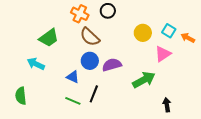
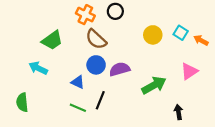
pink triangle: (163, 54) -> (189, 71), moved

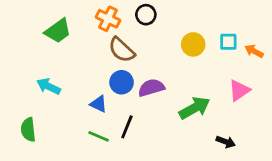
cyan square: (181, 33) -> (228, 42), turned -32
green trapezoid: (52, 40) -> (58, 31), moved
black arrow: (179, 112) -> (226, 142), turned 120

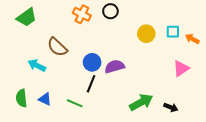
green trapezoid: (58, 31) -> (27, 17), moved
brown semicircle: (122, 50) -> (57, 47), moved
blue triangle: (99, 104) -> (45, 99), moved
green arrow: (195, 108) -> (141, 102), moved
black line: (127, 127) -> (91, 84), moved

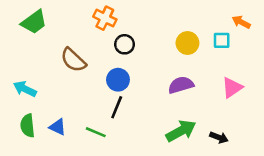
black circle: (110, 11) -> (125, 44), moved
orange arrow: (192, 39) -> (241, 22), moved
cyan arrow: (37, 65) -> (25, 89), moved
purple semicircle: (115, 66) -> (181, 85), moved

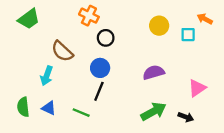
yellow circle: (187, 43) -> (159, 26), moved
pink triangle: (232, 88) -> (197, 88), moved
cyan arrow: (25, 89) -> (47, 76), moved, turned -96

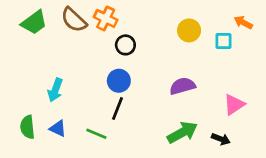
brown semicircle: (62, 51) -> (74, 20), moved

